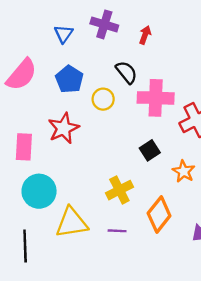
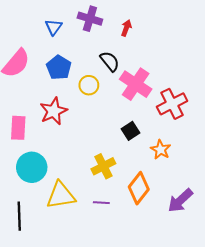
pink cross: (156, 98) -> (136, 84), turned 32

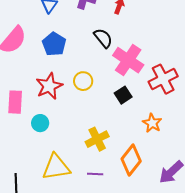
yellow circle: (89, 85) -> (83, 81), moved
black square: (130, 131) -> (123, 95), moved
cyan circle: (32, 167) -> (40, 123), moved, size x0.6

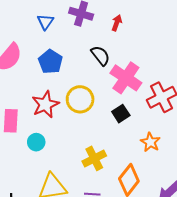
yellow circle: (83, 81) -> (80, 99), size x1.4

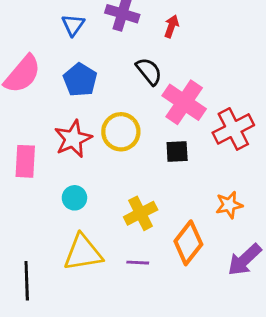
black square: (121, 114) -> (177, 151), turned 30
cyan circle: (36, 142) -> (74, 198), moved
orange star: (150, 142) -> (229, 205), moved, turned 30

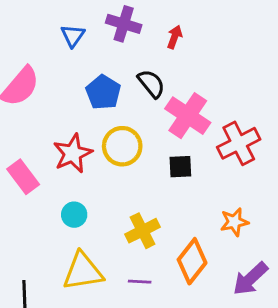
blue pentagon: (80, 80) -> (103, 92), moved
pink rectangle: (25, 161) -> (23, 177), turned -40

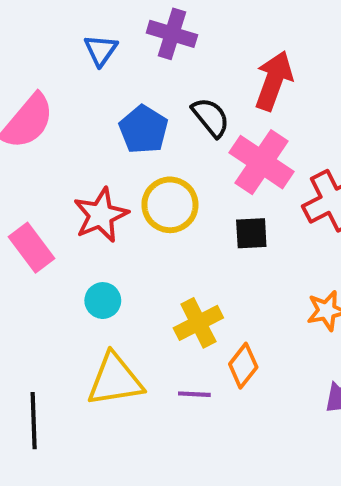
red arrow: (175, 37) -> (274, 81), moved, size x1.8
orange diamond: (192, 261) -> (243, 366), moved, size x0.7

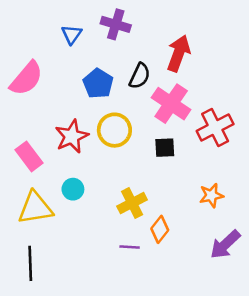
black semicircle: (211, 117) -> (140, 76), turned 64
yellow triangle: (115, 380) -> (35, 208), moved

